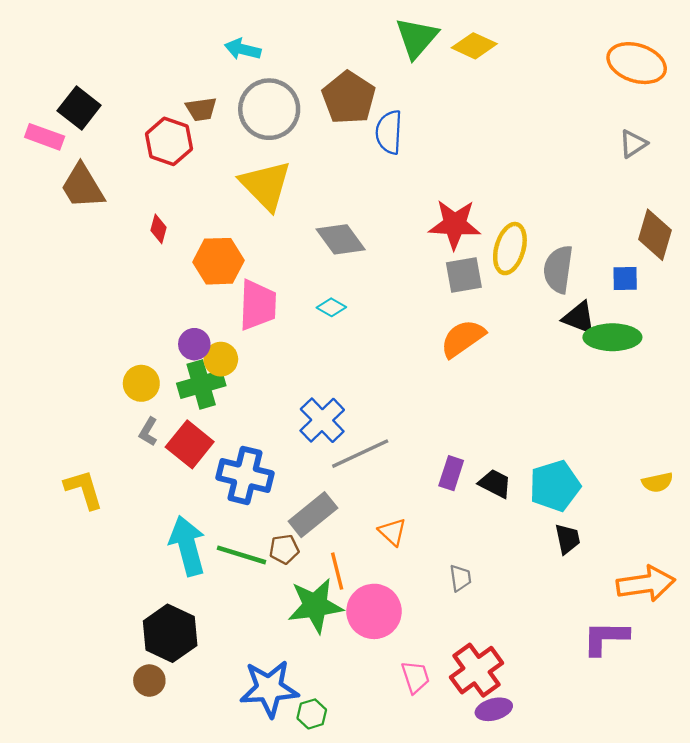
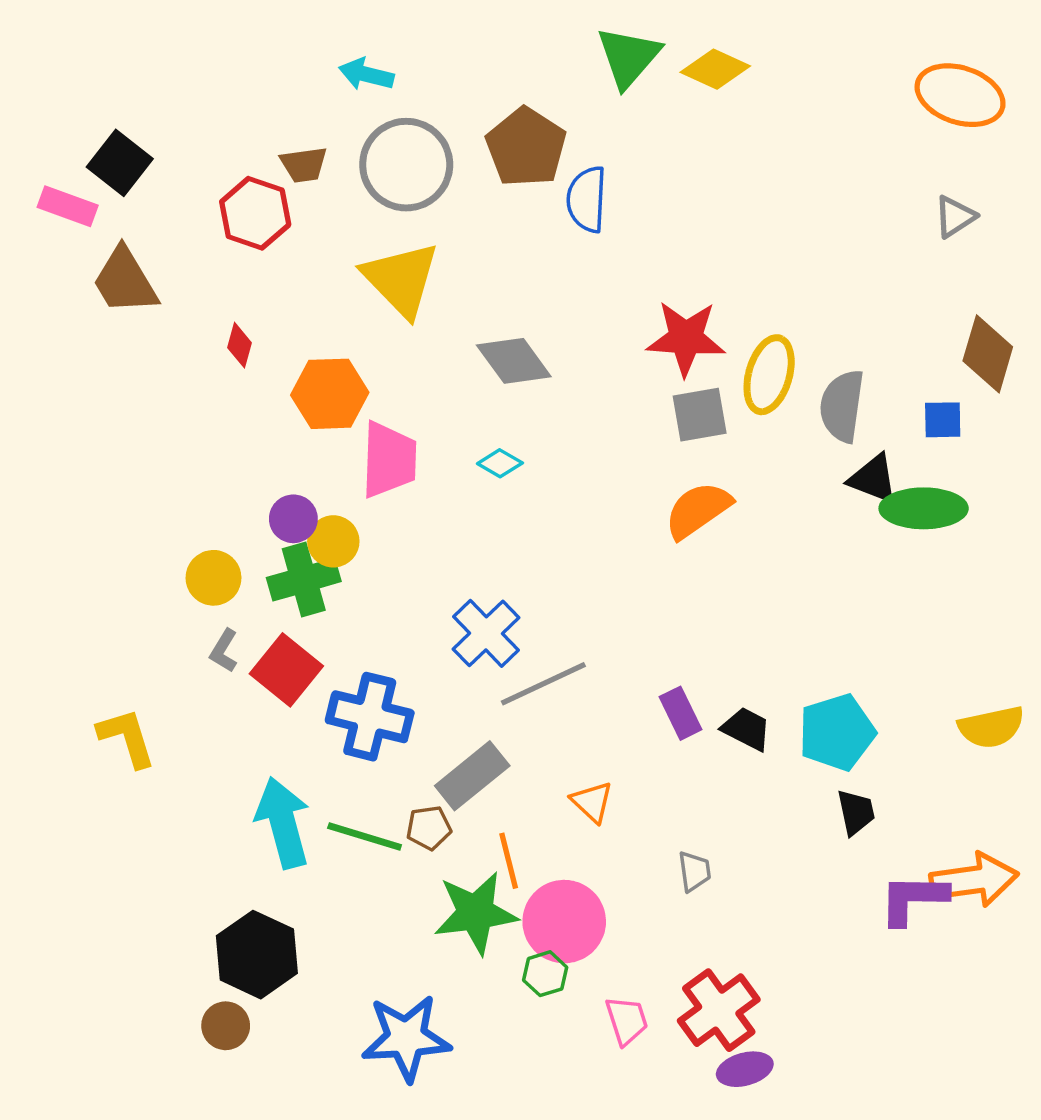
purple rectangle: (451, 473) -> (681, 713), turned -44
yellow semicircle: (657, 482) -> (991, 727), size x1.4
purple L-shape: (606, 638) -> (913, 899), moved
green hexagon: (312, 714) -> (545, 974), moved

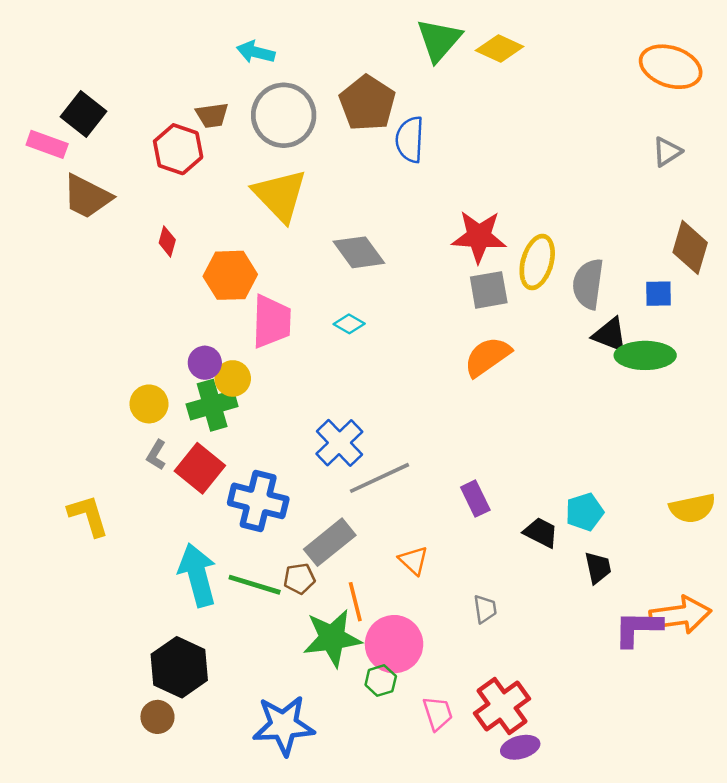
brown trapezoid: (125, 281) -> (87, 197), turned -32
black trapezoid: (747, 729) -> (541, 533), moved
cyan pentagon: (837, 732) -> (584, 512), size x0.7

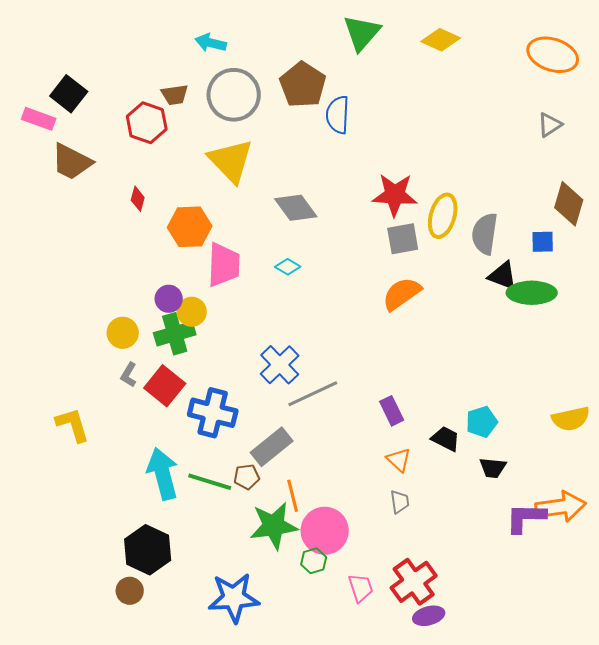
yellow diamond: (500, 49) -> (441, 40), moved
orange triangle: (413, 560) -> (399, 460), moved
black trapezoid: (598, 568) -> (493, 468), turned 108

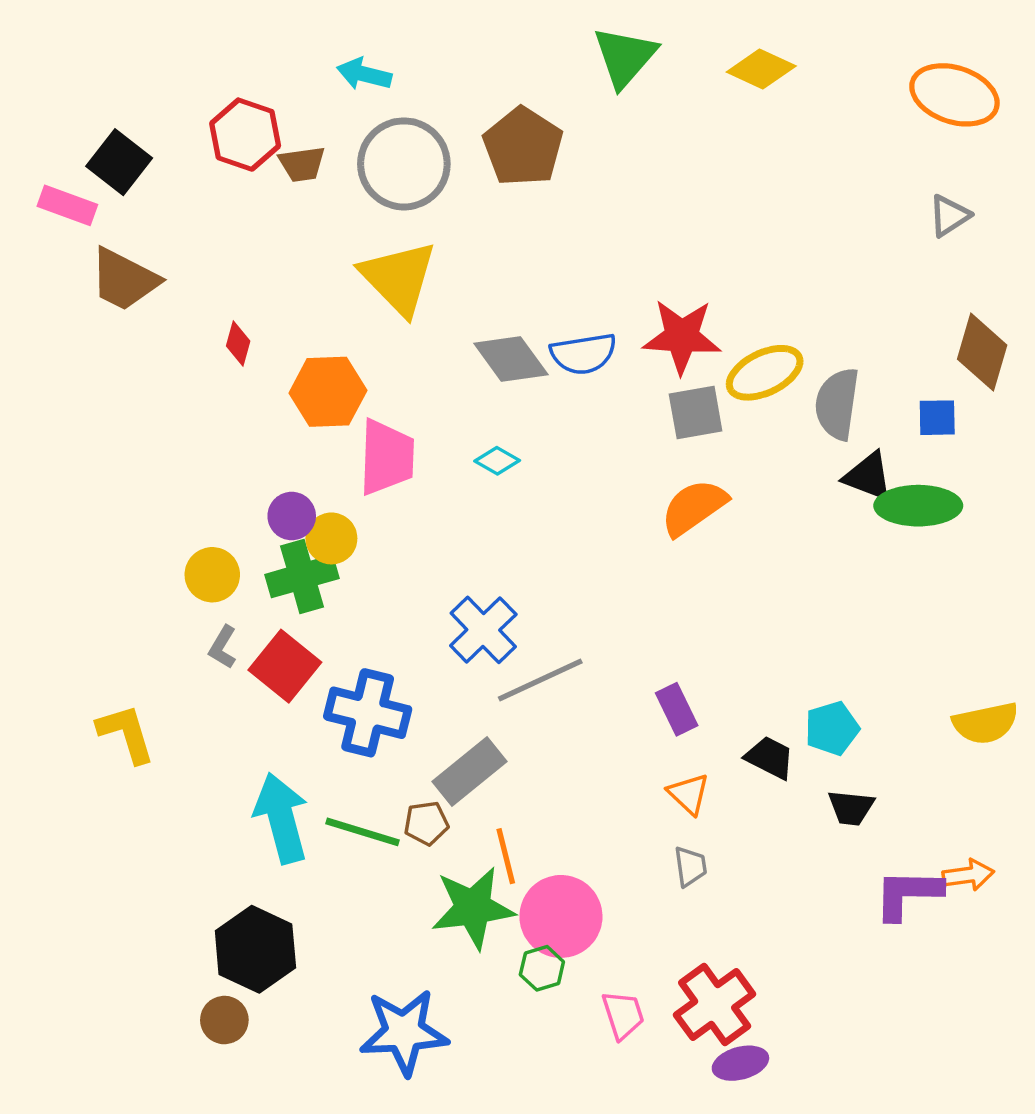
blue semicircle: (338, 115) -> (583, 354), moved, turned -102
red hexagon: (147, 123) -> (245, 135), moved
yellow ellipse: (443, 216) -> (765, 373), turned 48
orange arrow: (561, 507) -> (968, 875), size x0.6

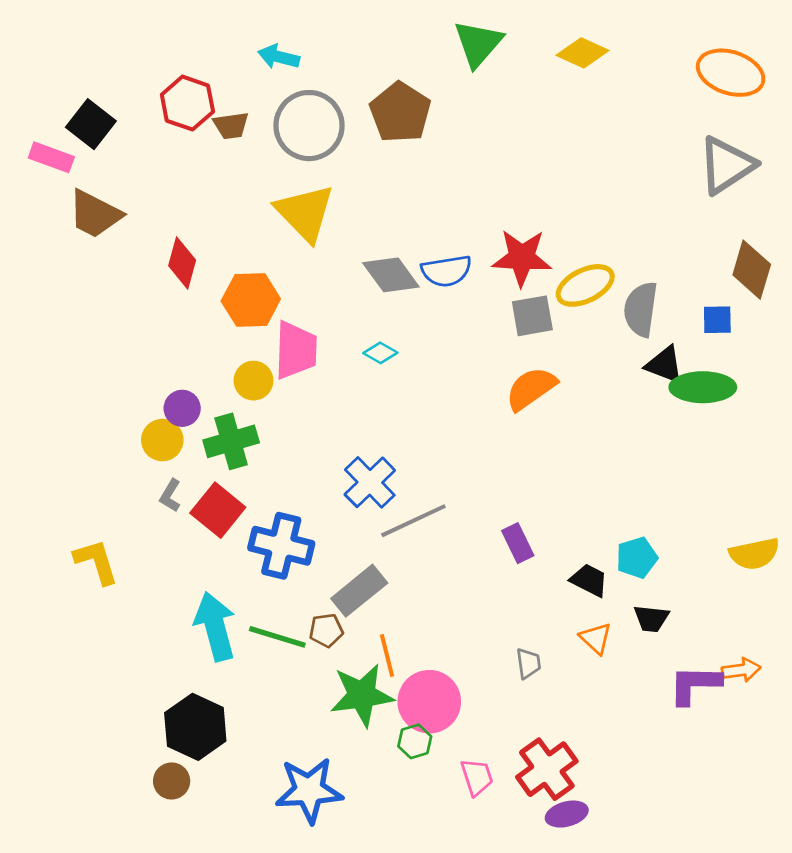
gray triangle: (949, 216) -> (727, 165), size x1.8
red diamond: (238, 343) -> (182, 263), size x1.5
purple circle: (292, 516) -> (182, 408), moved
yellow circle: (331, 538) -> (254, 381), moved
orange triangle: (689, 794) -> (596, 638), moved

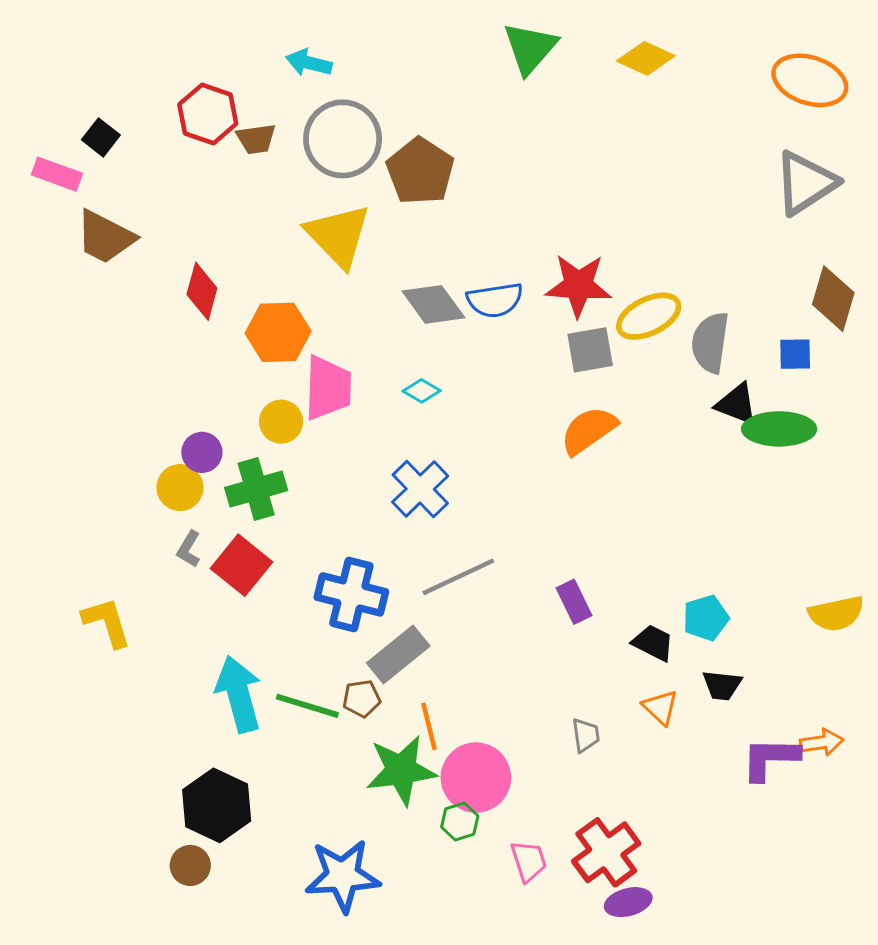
brown pentagon: (400, 112) -> (420, 171), moved
black square: (91, 124) -> (101, 137), size x0.7
blue cross: (370, 482) -> (420, 489), moved
blue cross: (281, 546) -> (351, 594), moved

